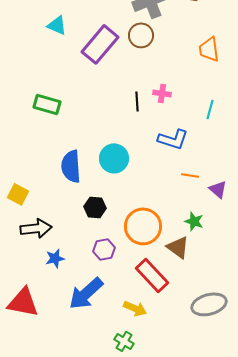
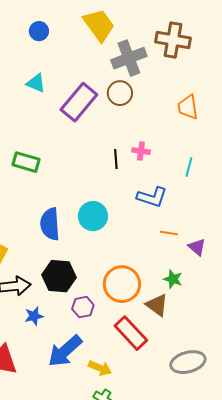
black hexagon: (95, 207) -> (59, 276), moved, size x1.5
yellow arrow: (135, 308) -> (100, 368), moved

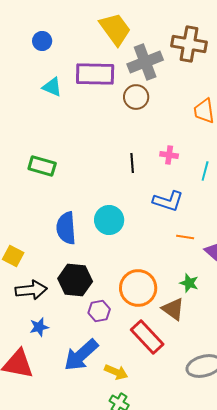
blue circle: (39, 31) -> (42, 41), moved
purple rectangle: (79, 102) -> (95, 74), moved, turned 51
pink cross: (141, 151) -> (169, 155), moved
blue star: (34, 316) -> (39, 327), moved

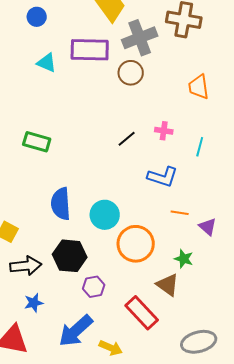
black line: (132, 163) -> (127, 139), turned 54
cyan circle: (109, 220) -> (105, 215), moved
orange circle: (138, 288) -> (136, 244), moved

